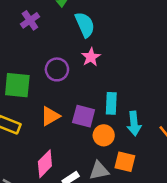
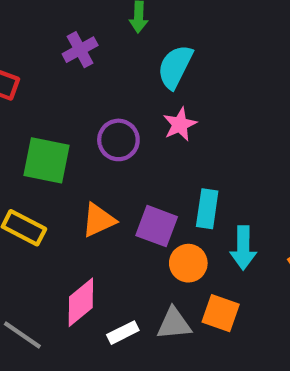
cyan semicircle: (85, 25) -> (175, 67), turned -135

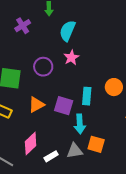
cyan arrow: (243, 248) -> (80, 124), moved
orange circle: (188, 263) -> (114, 87), moved

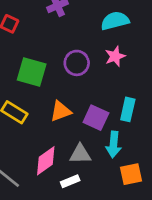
cyan semicircle: (67, 31) -> (115, 21), turned 45
orange square: (96, 144) -> (131, 174), turned -36
gray triangle: (75, 151) -> (80, 154), moved

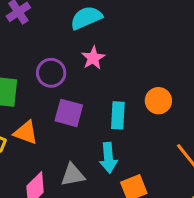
orange triangle: (61, 111) -> (26, 133), moved, turned 50
purple square: (96, 118) -> (69, 113), moved

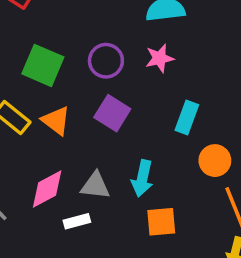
orange circle: (158, 101) -> (215, 161), moved
cyan rectangle: (118, 115) -> (187, 118), moved

